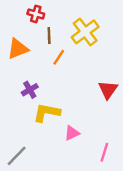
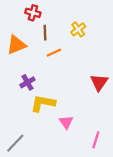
yellow cross: (85, 32) -> (78, 29), size x0.6
orange line: (59, 57) -> (54, 53), turned 32
pink triangle: (72, 133) -> (66, 122), turned -40

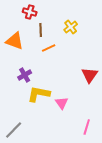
orange triangle: (16, 45) -> (15, 41), turned 42
pink triangle: (66, 122) -> (62, 103), moved

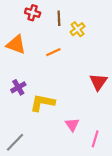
brown line: (41, 30) -> (59, 18), moved
purple cross: (25, 75) -> (18, 87), moved
pink triangle: (62, 103) -> (72, 125), moved

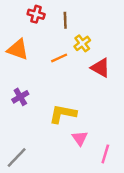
yellow cross: (78, 29) -> (82, 43), moved
red triangle: (98, 82) -> (100, 68), moved, turned -36
yellow L-shape: (42, 103) -> (63, 114), moved

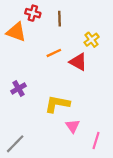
yellow cross: (82, 43) -> (92, 40), moved
orange triangle: (18, 49) -> (16, 32), moved
red triangle: (100, 68) -> (78, 62), moved

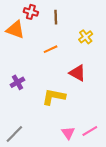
red triangle: (78, 62) -> (77, 73), moved
pink triangle: (73, 126) -> (68, 133), moved
pink line: (96, 140) -> (90, 131), turned 42

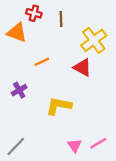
yellow cross: (86, 37) -> (94, 40), size x1.6
orange line: (51, 49) -> (42, 62), moved
red triangle: (77, 73) -> (82, 68), moved

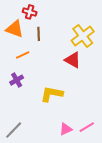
brown line: (61, 19) -> (39, 34), moved
orange line: (42, 62) -> (23, 55), moved
pink triangle: (75, 145) -> (66, 129), turned 40

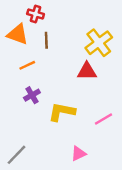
red triangle: (73, 60) -> (87, 71), turned -30
purple cross: (17, 80) -> (32, 95), moved
pink line: (87, 127) -> (104, 119), moved

